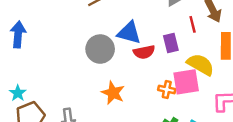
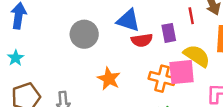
gray circle: (100, 49) -> (84, 34), moved
orange cross: (167, 90) -> (162, 79), size x1.5
cyan star: (18, 93) -> (16, 58), moved

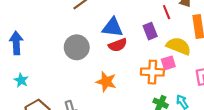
red semicircle: (142, 40) -> (118, 45), moved
pink square: (182, 72) -> (168, 63), size x0.6

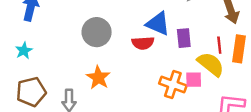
red line: (167, 12) -> (219, 45), moved
blue triangle: (113, 27) -> (158, 24), moved
orange star: (106, 82) -> (98, 78), moved

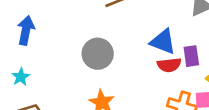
red semicircle: (143, 43) -> (169, 65), moved

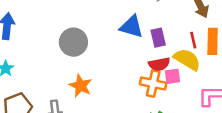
red semicircle: (169, 65) -> (159, 64), moved

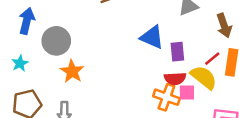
red line: (193, 40) -> (212, 59), turned 56
gray circle: (73, 42) -> (56, 41), moved
orange star: (81, 86) -> (72, 71), moved

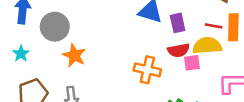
red line: (212, 59) -> (214, 26), turned 56
yellow semicircle: (204, 77) -> (207, 46), turned -36
orange cross: (166, 97) -> (147, 70), moved

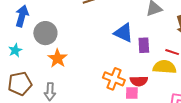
red semicircle: (179, 50) -> (139, 81), moved
pink square: (192, 63) -> (132, 93), moved

